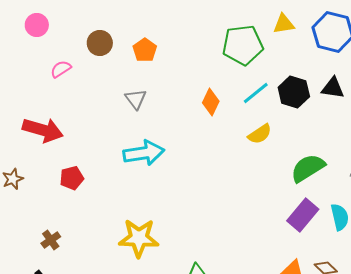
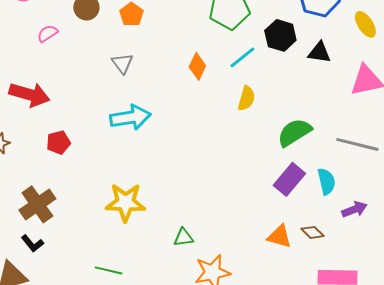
black hexagon: (294, 92) -> (280, 35), moved
yellow semicircle: (260, 134) -> (246, 98), turned -40
brown cross: (51, 240) -> (37, 204), size x1.8

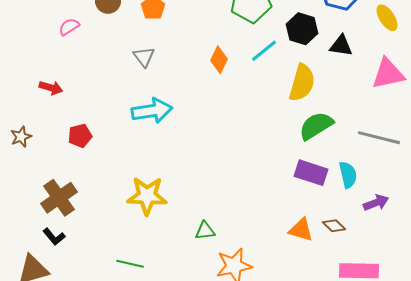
red arrow: (29, 94) -> (51, 88), size x0.6
yellow semicircle: (246, 98) -> (302, 83), moved, size x1.5
purple rectangle: (289, 179) -> (311, 173), turned 68

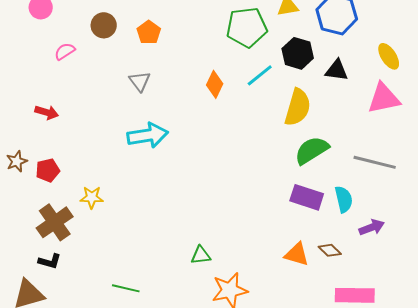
yellow ellipse: (387, 18) -> (389, 56), moved
red pentagon: (80, 136) -> (48, 170), moved
yellow star: (147, 196) -> (92, 197), moved, size x0.6
black L-shape: (54, 237) -> (50, 261), turned -35

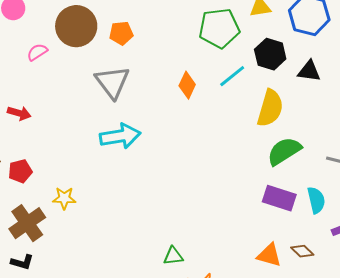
brown circle: (104, 25) -> (76, 26), size x1.6
orange pentagon: (149, 32) -> (121, 33), turned 30
gray triangle: (140, 81) -> (112, 82), size x1.6

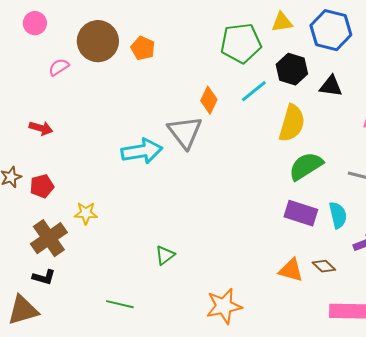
orange pentagon: (121, 33) -> (143, 48), turned 30
gray triangle: (112, 82) -> (185, 132), moved
green triangle: (173, 256) -> (165, 255), moved, turned -30

